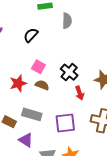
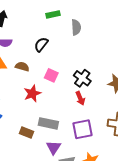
brown semicircle: (42, 85) -> (22, 67), moved
red arrow: (80, 93) -> (80, 98), moved
purple triangle: (26, 140) -> (54, 147), moved, turned 35

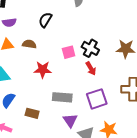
pink square: (51, 75) -> (69, 52), moved, turned -32
red star: (32, 93) -> (43, 70), turned 30
brown rectangle: (26, 132) -> (32, 113), moved

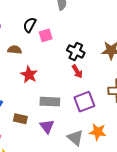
pink square: (69, 52) -> (46, 35), moved
red star: (43, 70) -> (29, 75), turned 30
purple triangle: (70, 120) -> (47, 126), moved

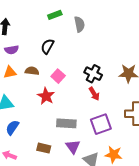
pink square: (46, 35) -> (58, 76), moved, turned -32
brown rectangle: (20, 119) -> (44, 148), moved
purple triangle: (47, 126) -> (73, 147), moved

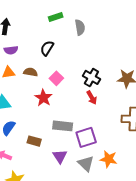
purple square: (101, 124) -> (86, 137), moved
purple triangle: (73, 147) -> (60, 156), moved
brown rectangle: (44, 148) -> (34, 141), moved

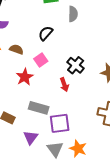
black semicircle: (47, 48) -> (46, 33), moved
red arrow: (92, 98) -> (64, 85), moved

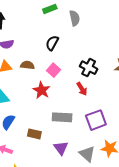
purple square: (60, 123) -> (96, 120), moved

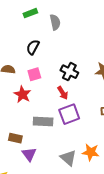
pink square: (54, 70) -> (34, 74), turned 32
purple square: (96, 120) -> (69, 114), moved
purple triangle: (61, 148) -> (29, 154), moved

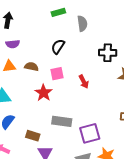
black cross: (69, 72) -> (108, 53), moved, turned -30
red arrow: (63, 93) -> (84, 82), moved
purple square: (69, 114) -> (90, 133), moved

